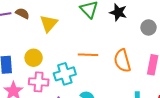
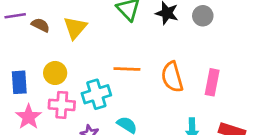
brown semicircle: (22, 13) -> (40, 25), moved
gray circle: (149, 27) -> (203, 16), moved

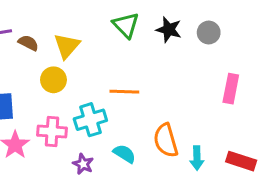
yellow circle: (55, 73) -> (53, 80), moved
orange semicircle: (172, 77) -> (166, 140), moved
pink rectangle: (212, 82) -> (231, 89), moved

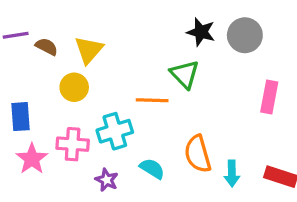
green triangle: (126, 25) -> (185, 74), moved
gray circle: (209, 33) -> (245, 35), size x1.4

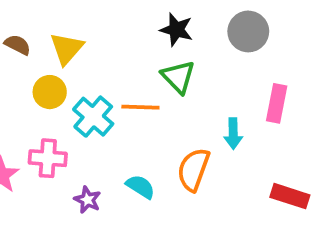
black star: (201, 32) -> (176, 30), moved
cyan cross: (115, 131) -> (93, 117), moved, turned -32
orange semicircle: (198, 154) -> (193, 170), turned 36
cyan arrow: (232, 173) -> (233, 134), moved

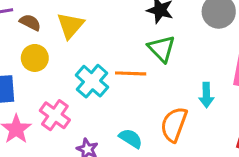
yellow circle: (50, 92) -> (35, 58), moved
pink cross: (48, 158) -> (55, 115), turned 32

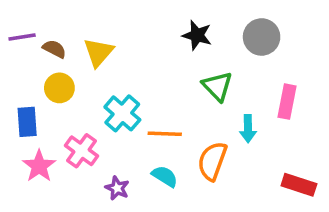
green triangle: (162, 49) -> (217, 86), moved
orange line: (131, 73) -> (165, 134), moved

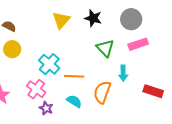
yellow triangle: (99, 52) -> (61, 20), moved
pink rectangle: (287, 102) -> (138, 44), moved, turned 60
pink cross: (82, 151) -> (36, 89), moved
red rectangle: (299, 185) -> (153, 91), moved

